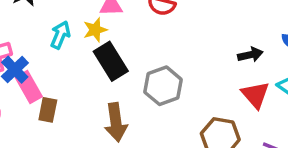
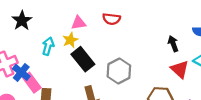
black arrow: (250, 55) -> (173, 44), turned -91

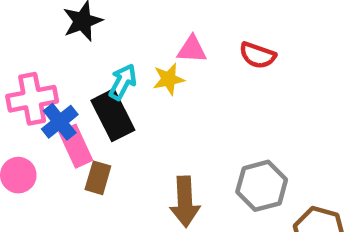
black rectangle: (83, 59) -> (113, 115), moved
gray hexagon: (119, 71) -> (262, 186), moved

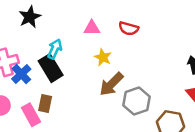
yellow star: (169, 79) -> (103, 57), moved, turned -30
pink rectangle: (76, 146) -> (31, 115), moved
brown arrow: (185, 202) -> (111, 84), moved, turned 52

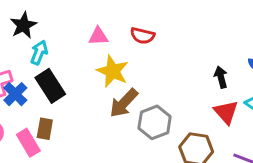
cyan arrow: (55, 49) -> (39, 53), moved
yellow star: (103, 57) -> (113, 71), size x1.5

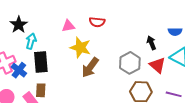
black rectangle: (50, 86) -> (41, 62), turned 35
gray hexagon: (155, 122) -> (130, 63), moved

